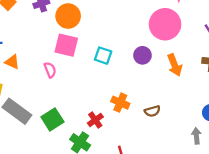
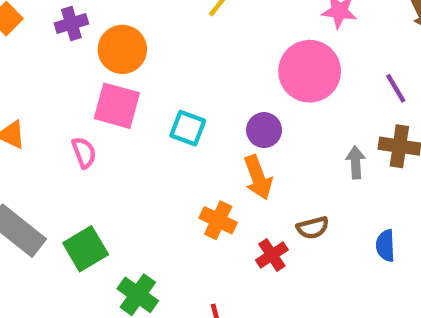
orange arrow: (175, 65) -> (258, 177), moved
brown semicircle: (152, 111) -> (313, 228), moved
red cross: (95, 120) -> (272, 255), moved
gray arrow: (196, 136) -> (356, 162), moved

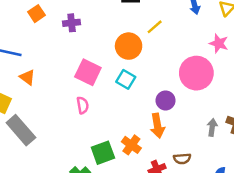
orange circle: (122, 49) -> (129, 46), moved
cyan square: (188, 128) -> (126, 79), moved
pink semicircle: (84, 153) -> (83, 105), moved
green square: (86, 249) -> (103, 153), moved

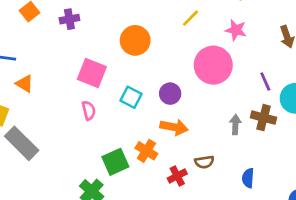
yellow line: (155, 27) -> (190, 18), moved
cyan square: (126, 79) -> (131, 97), moved
purple circle: (166, 100) -> (170, 94), moved
orange arrow: (157, 126) -> (174, 127), turned -65

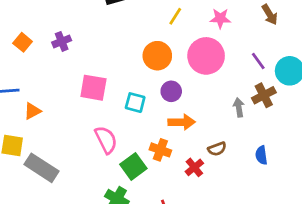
orange circle: (135, 40) -> (157, 56), moved
orange triangle: (25, 84) -> (32, 111), turned -48
pink semicircle: (89, 110) -> (106, 140), moved, size x1.5
brown cross: (264, 118) -> (264, 95), turned -30

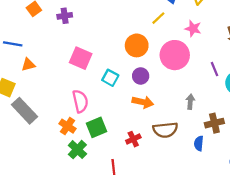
brown cross: (264, 95) -> (214, 123), moved
brown semicircle: (217, 149) -> (165, 130), size x1.6
orange cross: (160, 150) -> (67, 126), moved
red cross: (194, 167) -> (133, 139), moved

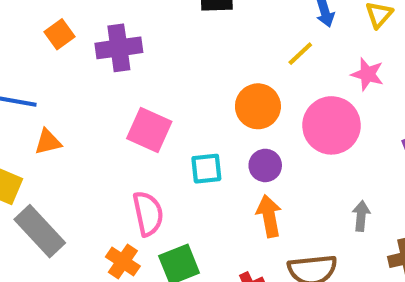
purple cross: (65, 16) -> (119, 48), size x1.5
cyan square: (110, 78) -> (206, 169), turned -35
orange arrow: (143, 102) -> (269, 216), turned -114

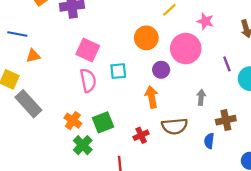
purple circle: (265, 165) -> (161, 70), moved
pink semicircle: (148, 214) -> (88, 80), moved

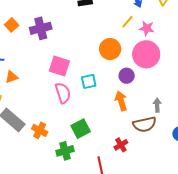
pink star: (205, 21) -> (147, 28), moved
gray arrow: (201, 97) -> (157, 105), moved
orange cross: (73, 121) -> (40, 130), moved
red cross: (141, 135) -> (121, 145), moved
green cross: (83, 145) -> (65, 151), turned 36

